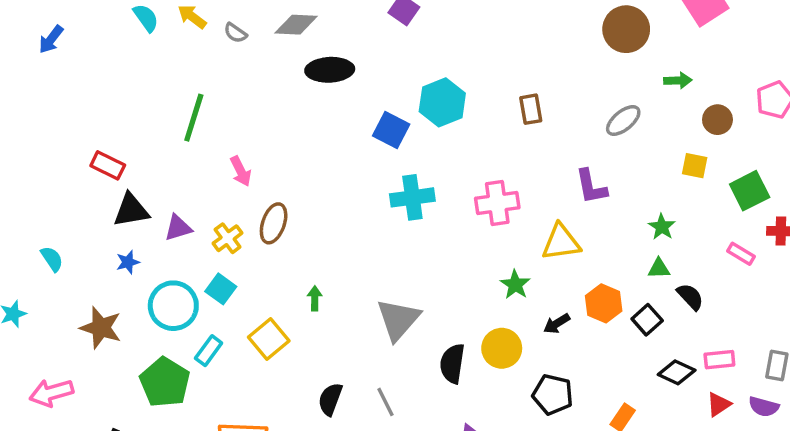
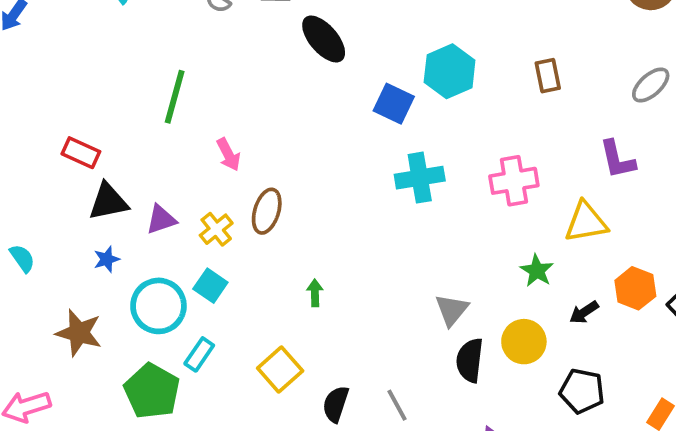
black ellipse: (330, 70) -> (324, 39), turned 54
gray triangle: (398, 320) -> (452, 310), moved, size x0.7
yellow square: (269, 339) -> (280, 369), moved

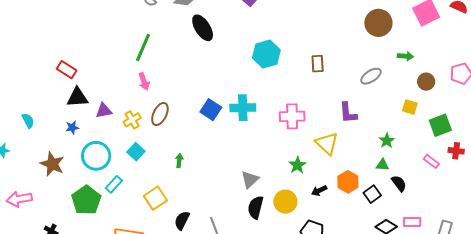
green line: (175, 97) -> (143, 47), moved
blue square: (394, 104) -> (211, 110), moved
yellow triangle: (586, 222) -> (327, 143), turned 45
cyan square: (210, 286) -> (136, 152), moved

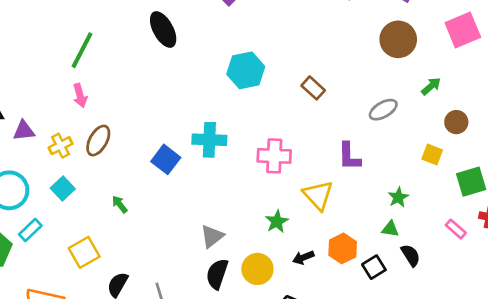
green arrow: (405, 56) -> (431, 86), turned -49
brown rectangle: (318, 64) -> (313, 88), turned -48
blue square: (211, 110) -> (166, 159), moved
green arrow: (179, 160) -> (120, 204), turned -48

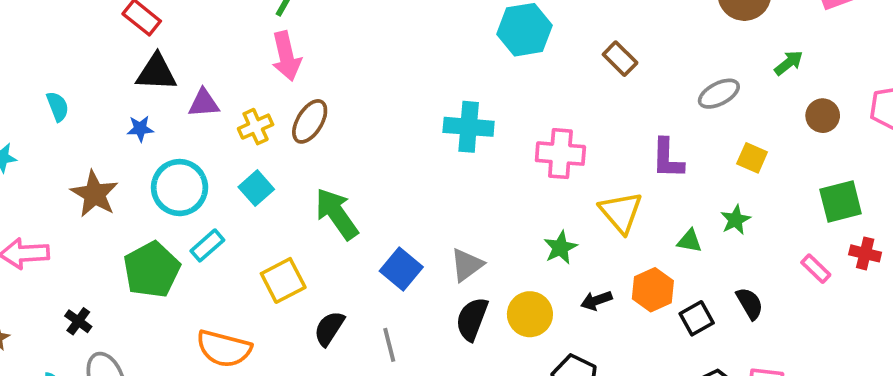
pink arrow: (80, 96) -> (286, 56), size x1.4
yellow square: (432, 155) -> (752, 158), moved
blue square: (166, 159) -> (401, 269), moved
green arrow: (120, 204) -> (337, 214), size x2.0
green triangle: (390, 229) -> (690, 241), moved

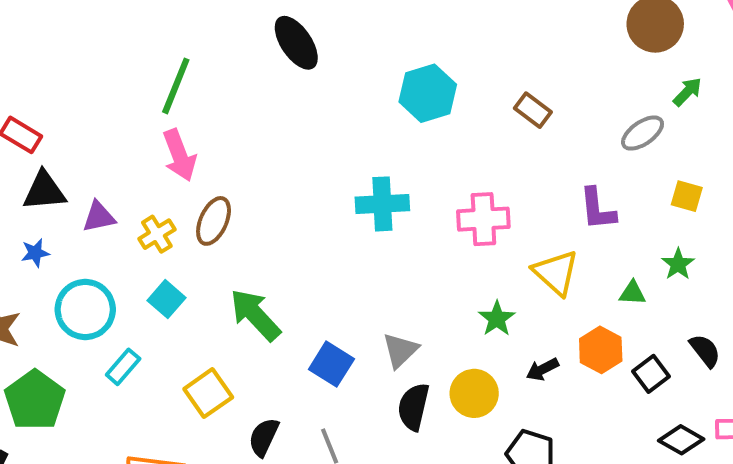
green arrow: (789, 63) -> (687, 92), moved
green pentagon: (152, 270) -> (35, 400), moved

